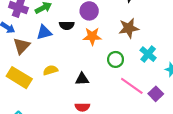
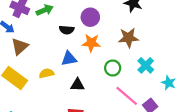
blue triangle: (44, 32) -> (69, 59), moved

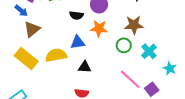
green circle: (113, 68) -> (124, 45), moved
yellow semicircle: (47, 73) -> (56, 55), size x1.5

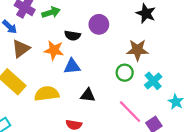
orange star: (99, 28) -> (54, 50), moved
yellow semicircle: (56, 55) -> (47, 94), moved
black triangle: (85, 67) -> (88, 95), moved

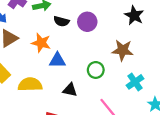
black semicircle: (72, 36) -> (61, 21), moved
green circle: (125, 73) -> (96, 70), moved

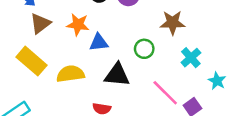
black triangle: (70, 90) -> (117, 75), size x1.5

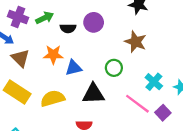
brown triangle: (40, 23) -> (20, 58), turned -30
brown star: (173, 23) -> (135, 42), turned 30
cyan cross: (191, 58) -> (154, 82), moved

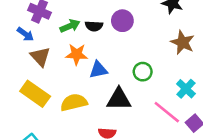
green arrow: (45, 18) -> (70, 26), moved
brown star: (135, 42) -> (183, 42), moved

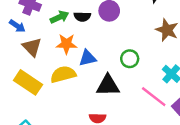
yellow semicircle: (74, 102) -> (63, 74), moved

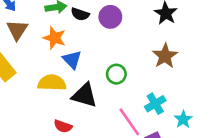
blue triangle: (87, 58) -> (72, 60), turned 42
yellow semicircle: (63, 74) -> (52, 83), moved

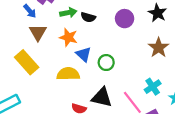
purple circle: (110, 17) -> (125, 19), moved
green circle: (116, 74) -> (106, 63), moved
black triangle: (84, 95) -> (102, 97), moved

